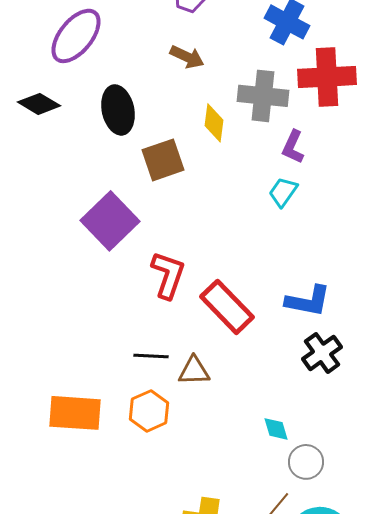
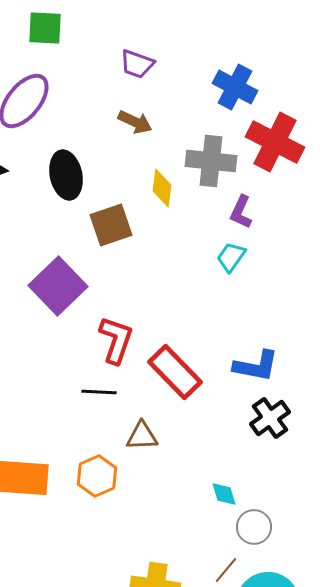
red cross: (327, 77) -> (275, 142), turned 30
black line: (151, 356) -> (99, 392), moved

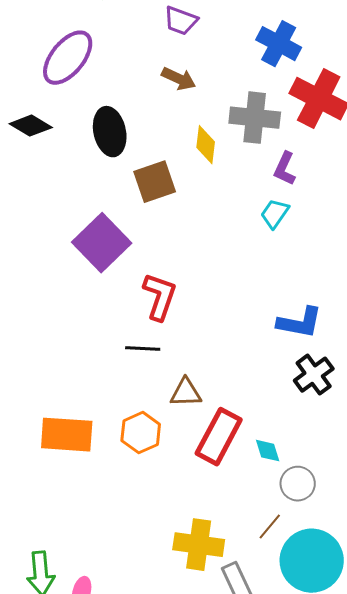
red rectangle: (175, 372) -> (219, 437), moved, turned 72

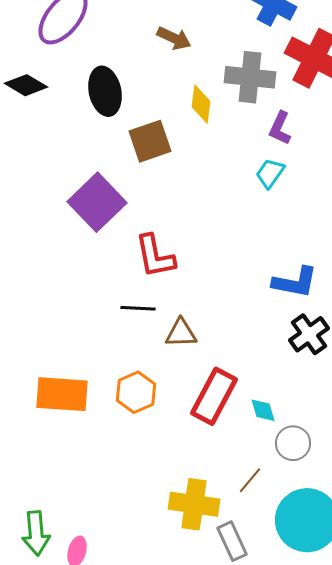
red L-shape: (160, 297) -> (155, 256), turned 150
brown triangle: (186, 393) -> (181, 333), moved
brown line: (270, 527) -> (250, 480), moved

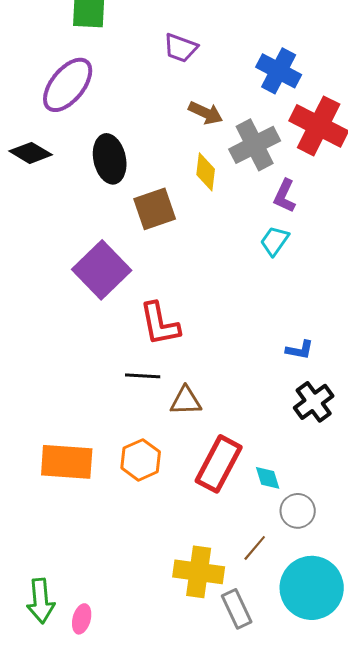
brown arrow: (174, 38) -> (206, 113), moved
gray cross: (250, 77) -> (255, 145), turned -33
blue L-shape: (295, 282) -> (300, 350), size x0.6

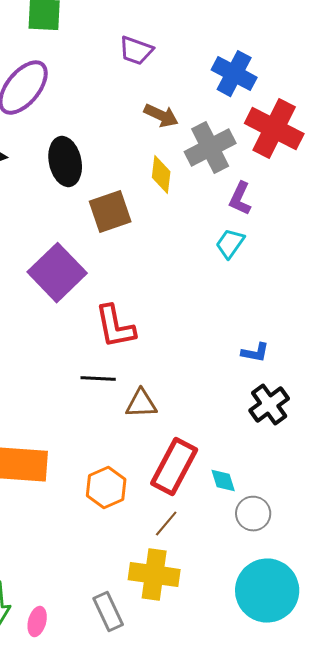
orange hexagon: (141, 460) -> (106, 488), moved
brown line: (255, 548) -> (166, 524), moved
gray rectangle: (237, 609) -> (108, 612), moved

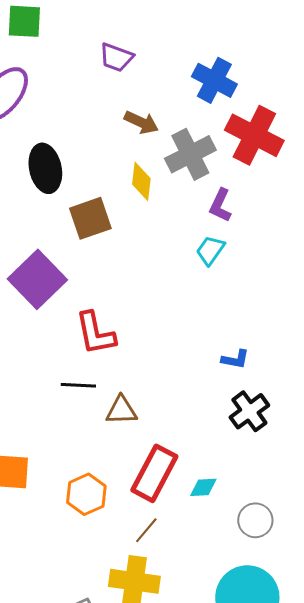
cyan diamond: (223, 481) -> (203, 487), turned -76
gray circle: (253, 514) -> (255, 520), moved

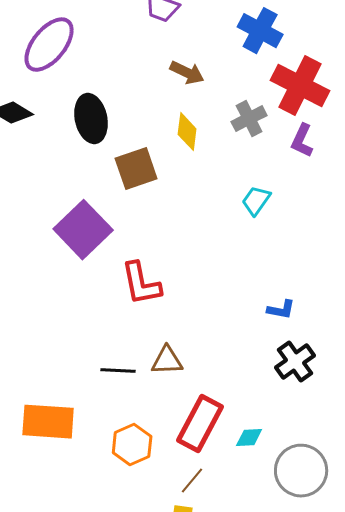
gray cross: (190, 154) -> (249, 119), moved, size x0.7
purple L-shape: (220, 205) -> (302, 141), moved
black line: (78, 385) -> (118, 371), moved
gray circle: (255, 520) -> (301, 471), size x1.5

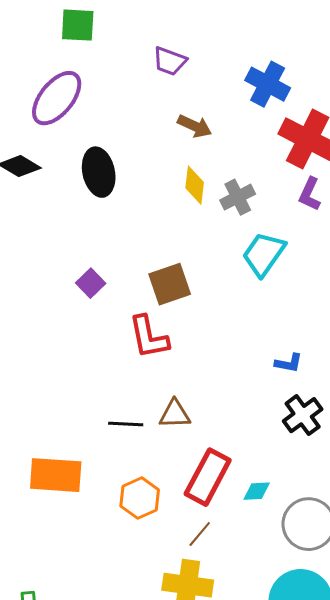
gray cross: (249, 119) -> (238, 197), moved
brown square: (136, 169) -> (170, 284), moved
cyan trapezoid: (256, 201) -> (264, 254), size x1.5
purple square: (83, 230) -> (91, 283), size x0.5

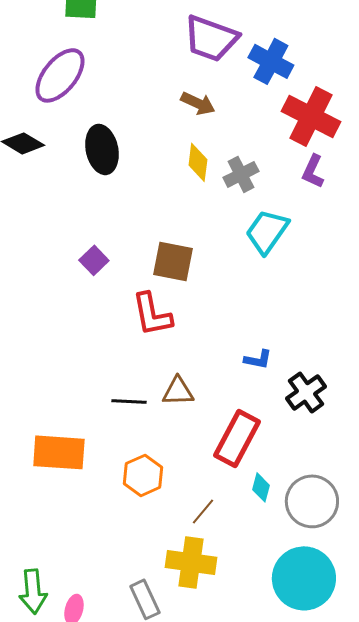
purple trapezoid: (170, 61) -> (211, 38), moved, size x1.6
brown square: (170, 284) -> (173, 261), turned 30
blue L-shape: (289, 363) -> (258, 359), moved
red rectangle: (208, 477) -> (237, 438), moved
cyan diamond: (257, 491) -> (261, 487), moved, turned -72

